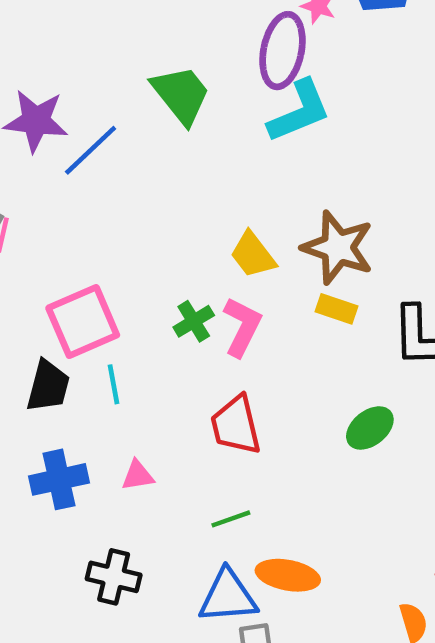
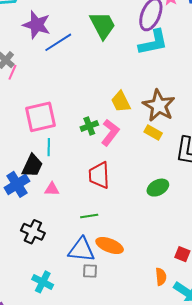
black trapezoid: (48, 386) -> (32, 166), moved
blue cross: (59, 479) -> (17, 184), turned -30

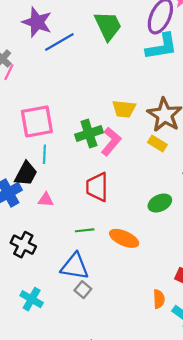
yellow trapezoid: (121, 102) -> (124, 109), turned -60
green cross: (89, 126) -> (89, 134), size x1.4
orange ellipse: (110, 245) -> (124, 238), moved
gray square: (90, 271) -> (83, 290), turned 35

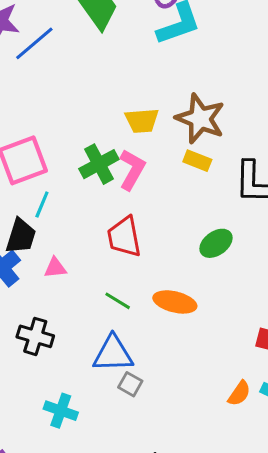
cyan line: (44, 154) -> (42, 205), turned 30
green line: (85, 230) -> (118, 301), turned 48
orange semicircle: (159, 299) -> (239, 393), moved, turned 48

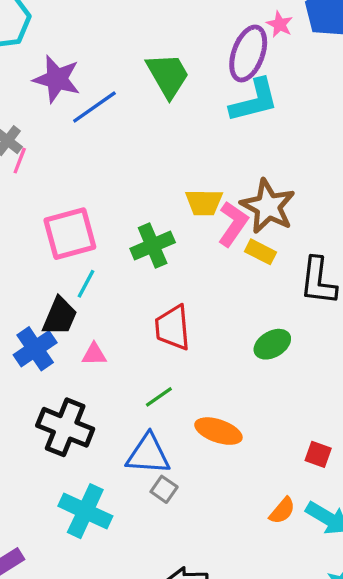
pink L-shape: (132, 170) -> (233, 224), moved
green line: (118, 301) -> (159, 397), turned -72
orange ellipse: (175, 302) -> (218, 431), moved
black cross: (35, 336) -> (65, 427), size x1.4
cyan cross: (61, 411) -> (85, 511), size x1.4

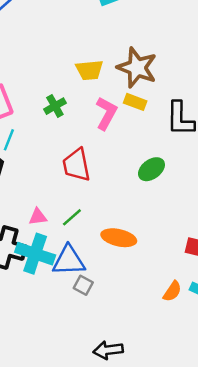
pink L-shape: (233, 224) -> (106, 113), moved
green cross: (153, 246) -> (55, 106), size x0.7
pink triangle: (94, 354) -> (38, 217), moved
cyan cross: (85, 511) -> (35, 254), moved

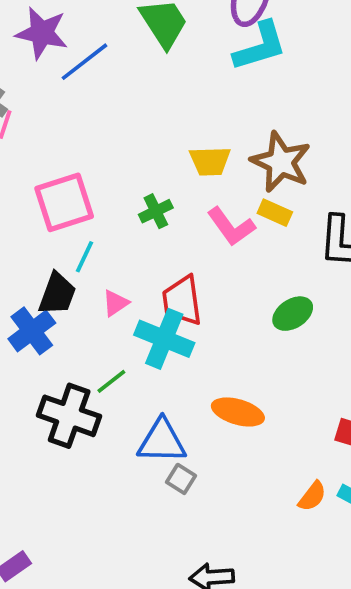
pink L-shape: (106, 113) -> (231, 227), turned 112
pink triangle: (38, 217) -> (115, 303), moved, turned -30
green line: (72, 217) -> (111, 381), moved
cyan cross: (35, 254) -> (164, 339), moved

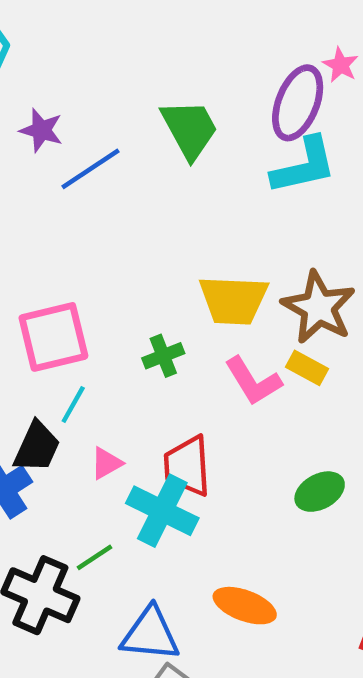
purple star: (42, 33) -> (41, 130), size x0.7
yellow trapezoid: (210, 161) -> (233, 300), size x1.4

